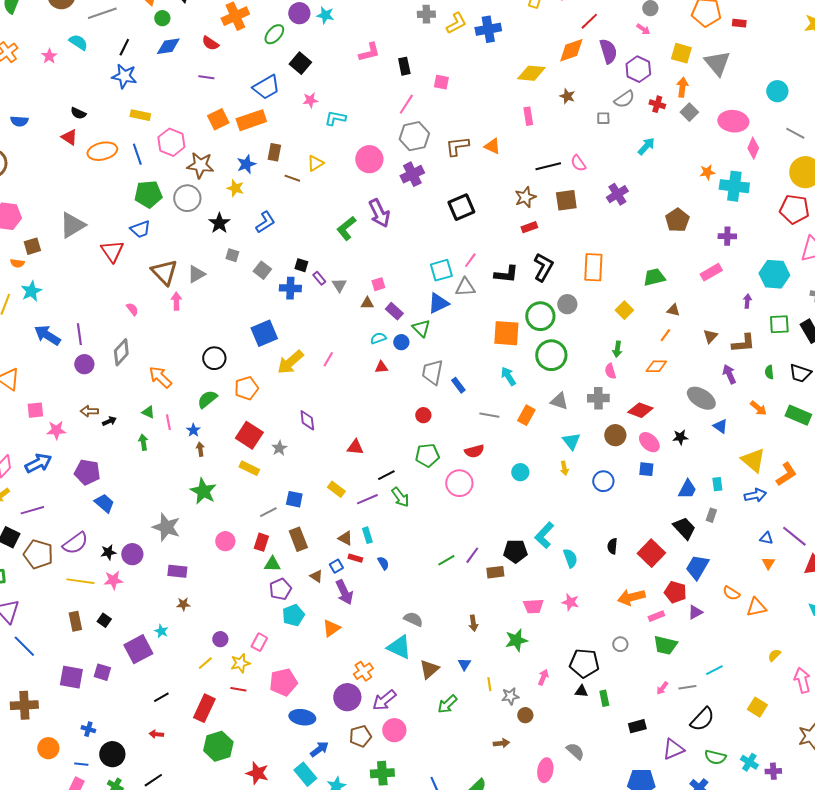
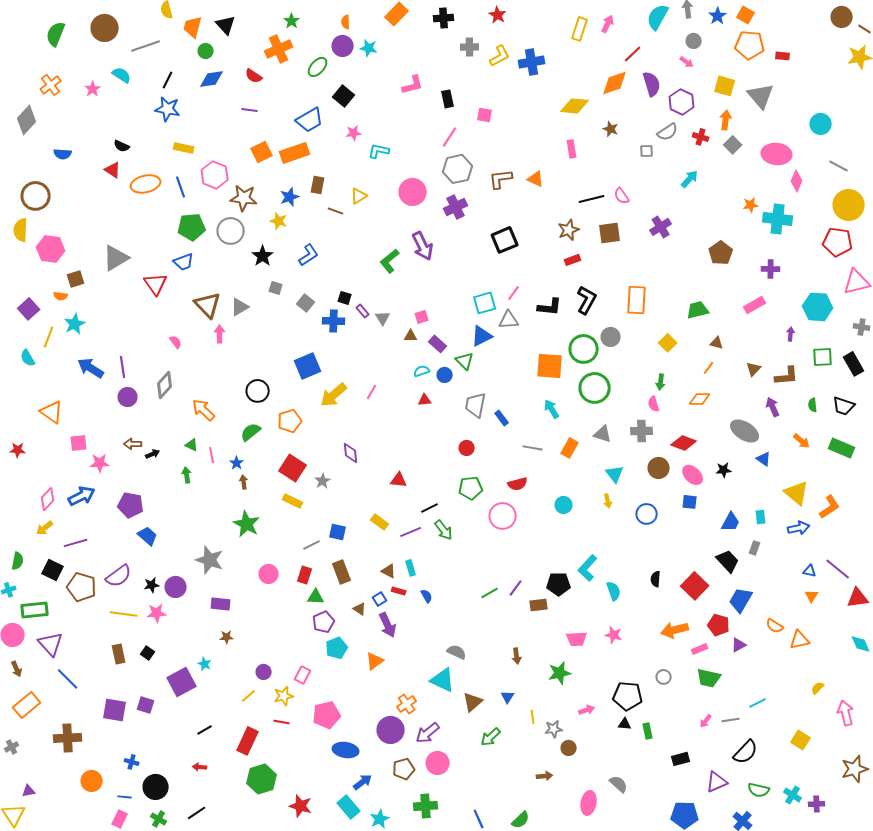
pink arrow: (543, 677) -> (587, 710), turned 49

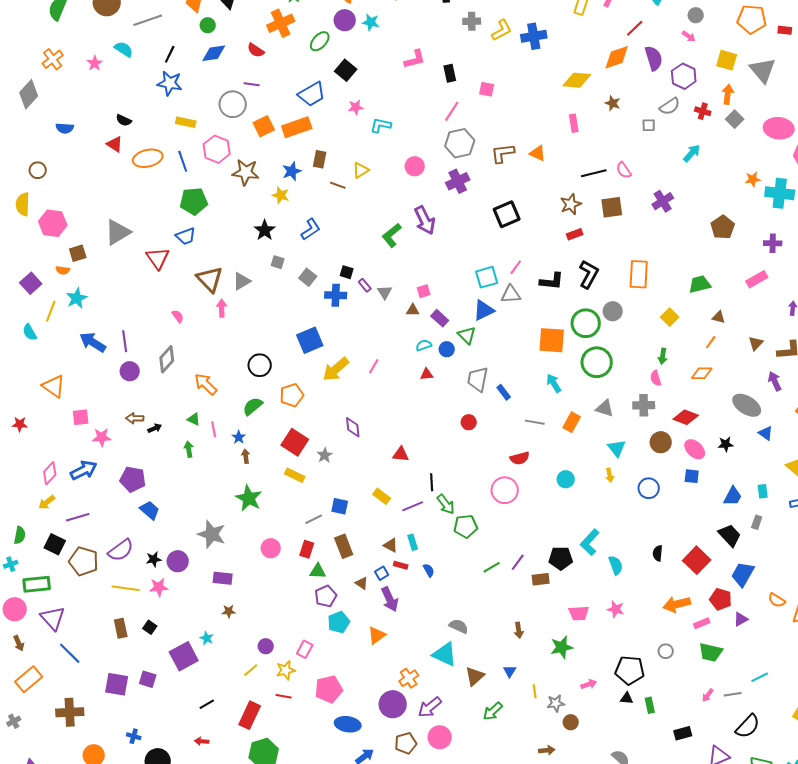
pink circle: (413, 192) -> (415, 166), size x0.7
brown circle: (36, 196) -> (38, 170), size x0.6
gray circle: (231, 231) -> (233, 104), moved
green pentagon: (471, 488) -> (466, 526), moved
black line: (430, 508) -> (432, 482), turned -66

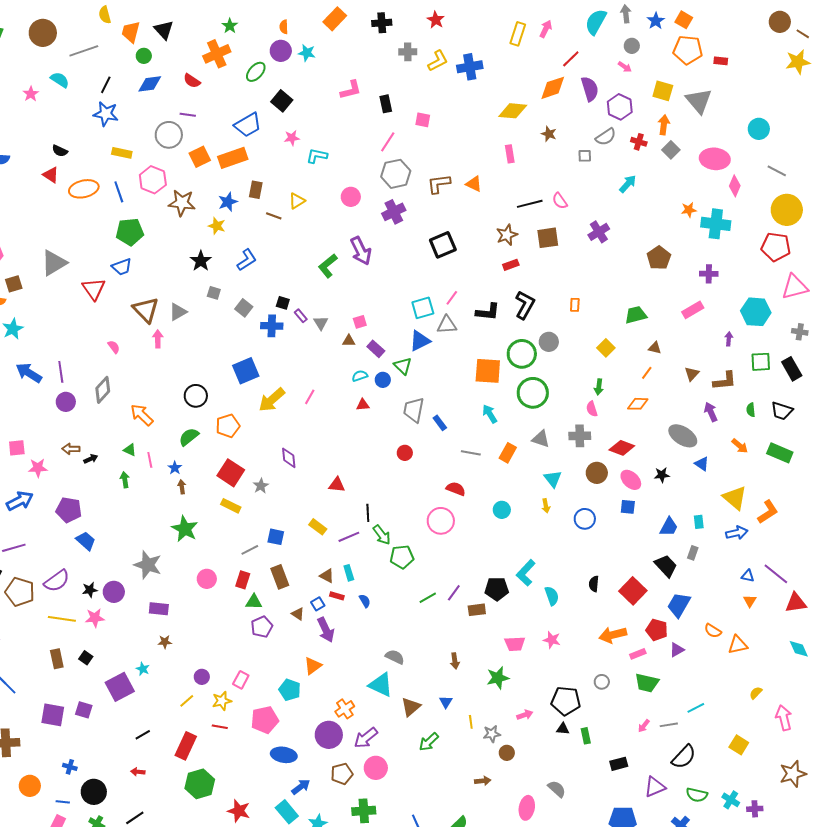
orange rectangle: (639, 274) -> (575, 305), size x0.5
red semicircle: (520, 458) -> (456, 489), turned -144
cyan pentagon: (339, 622) -> (290, 690), moved, turned -30

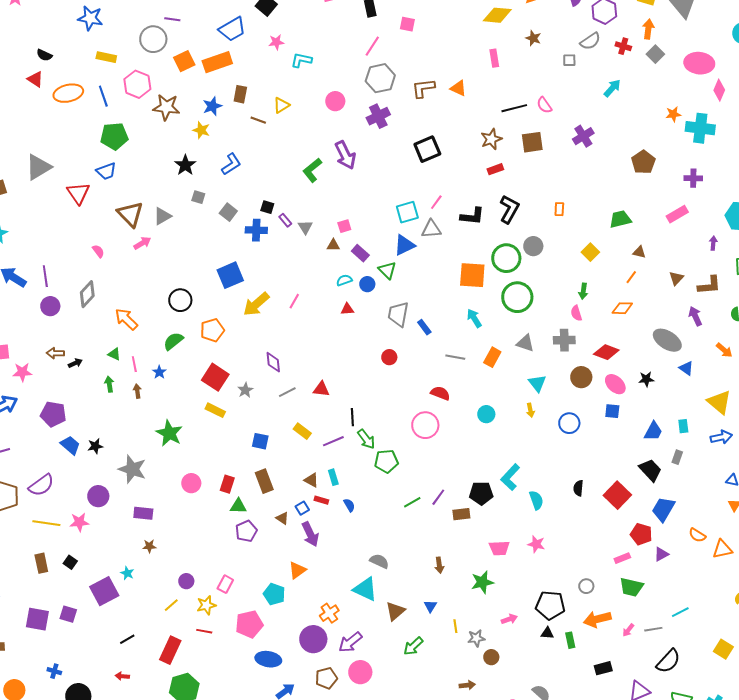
pink arrow: (158, 339) -> (142, 243), turned 60
brown arrow: (182, 487) -> (137, 391), moved
gray line: (250, 550) -> (287, 392), moved
black star: (90, 590) -> (95, 446), moved
orange arrow: (613, 635) -> (597, 619), moved

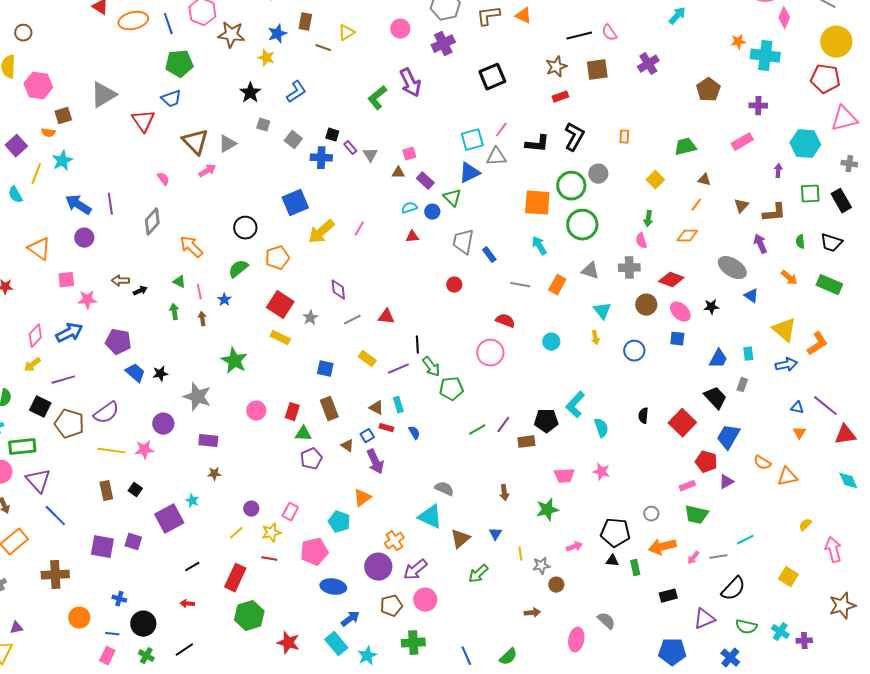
purple circle: (50, 306) -> (84, 238), moved

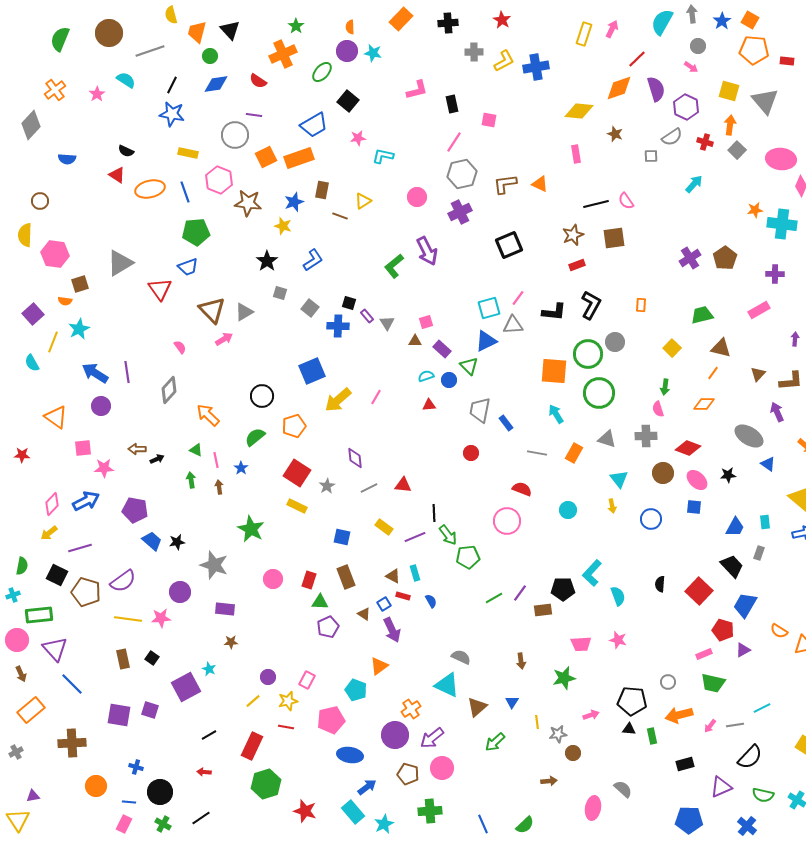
purple cross: (648, 64) -> (690, 258), moved
brown triangle: (704, 180) -> (721, 348), size x1.5
brown pentagon: (391, 606) -> (408, 774), turned 30

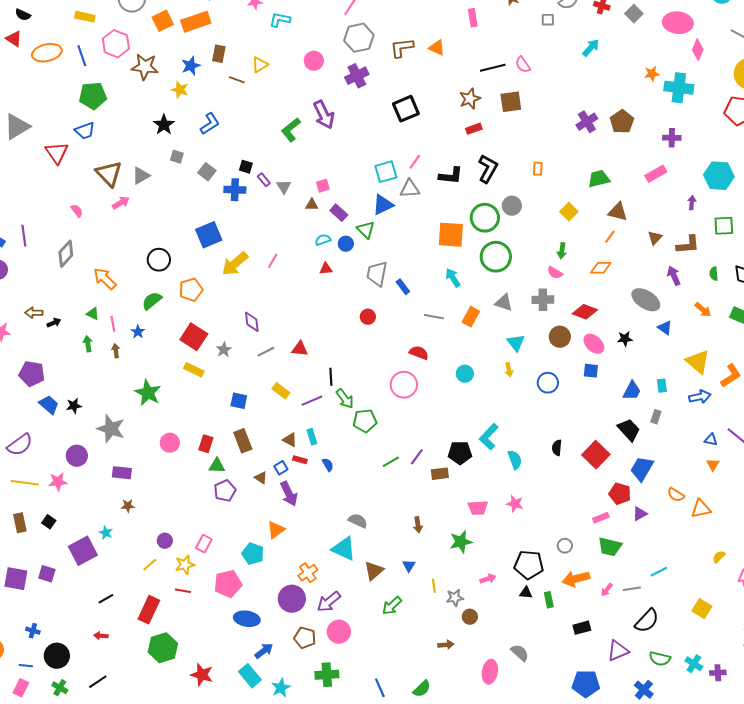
pink semicircle: (658, 409) -> (555, 273), turned -42

